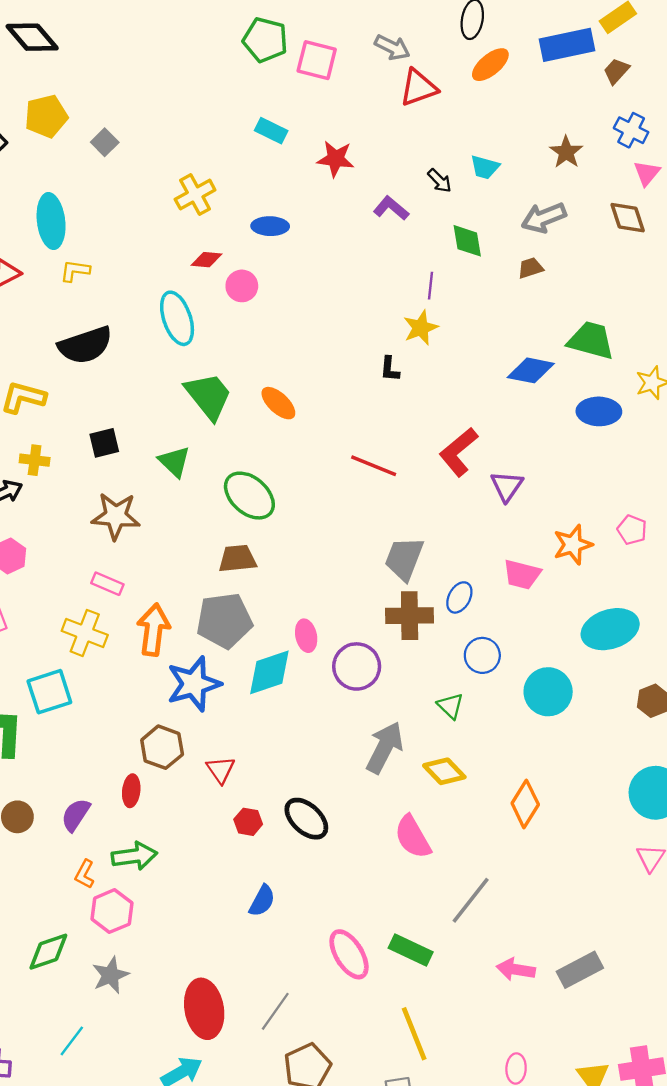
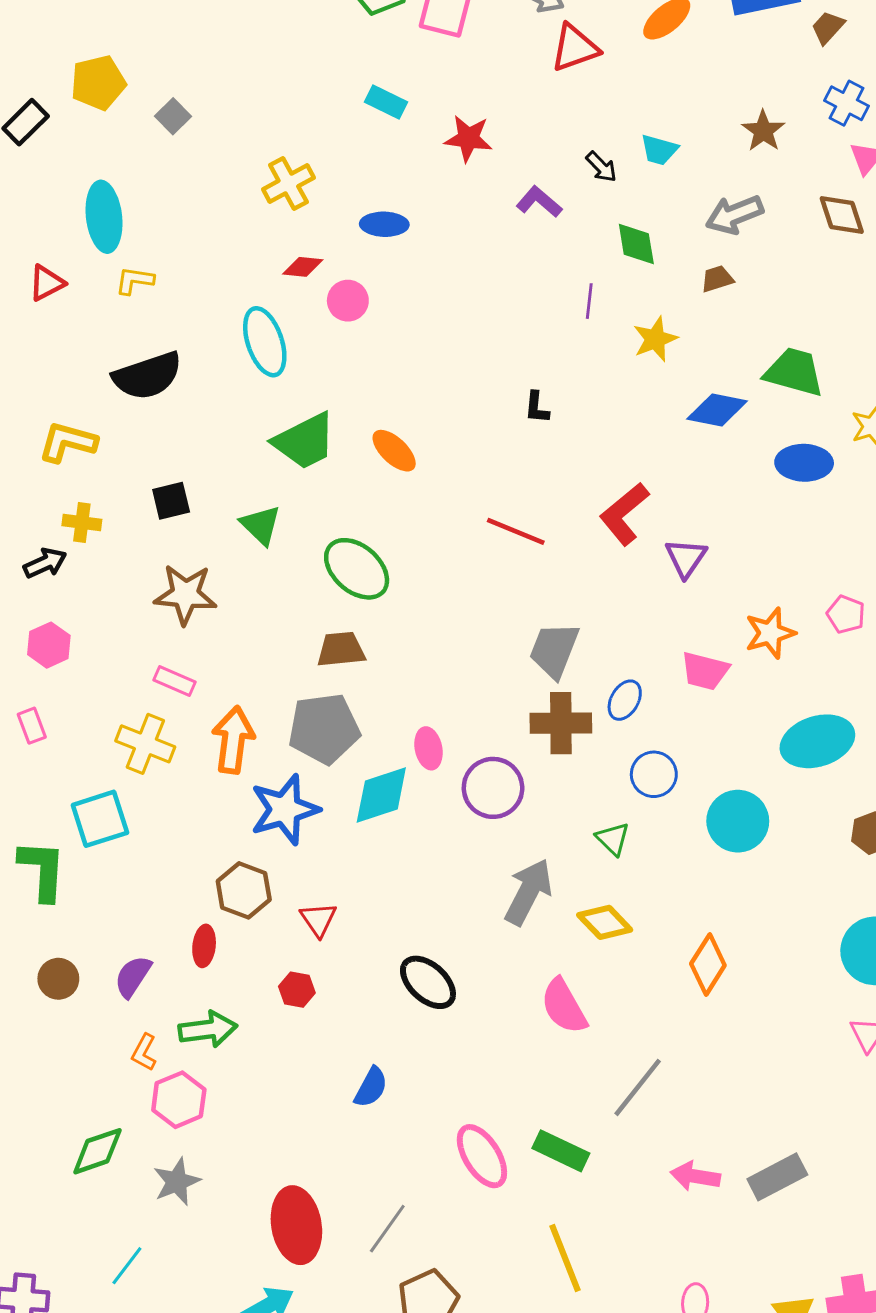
yellow star: (421, 328) -> (655, 339), moved
green trapezoid: (208, 396) -> (305, 441), turned 102
red hexagon: (248, 822) -> (297, 990), moved

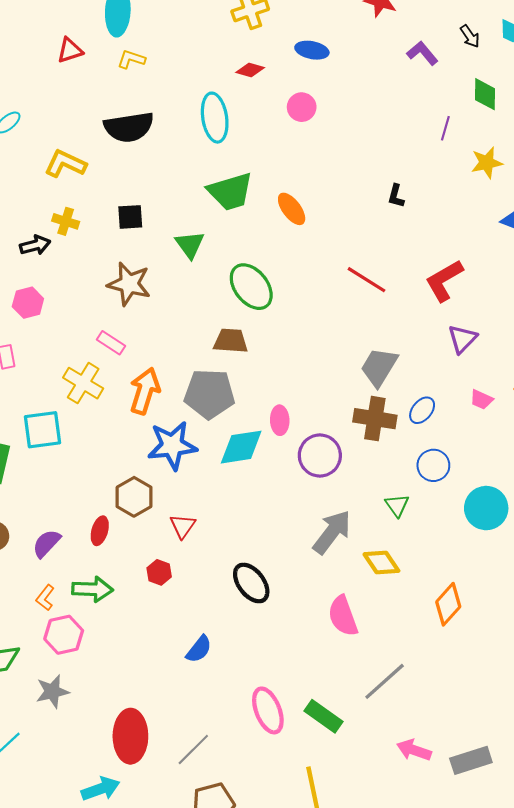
pink circle: (348, 301) -> (302, 107), moved
purple triangle: (686, 558) -> (462, 339), moved
pink trapezoid: (705, 671) -> (481, 400), size x0.7

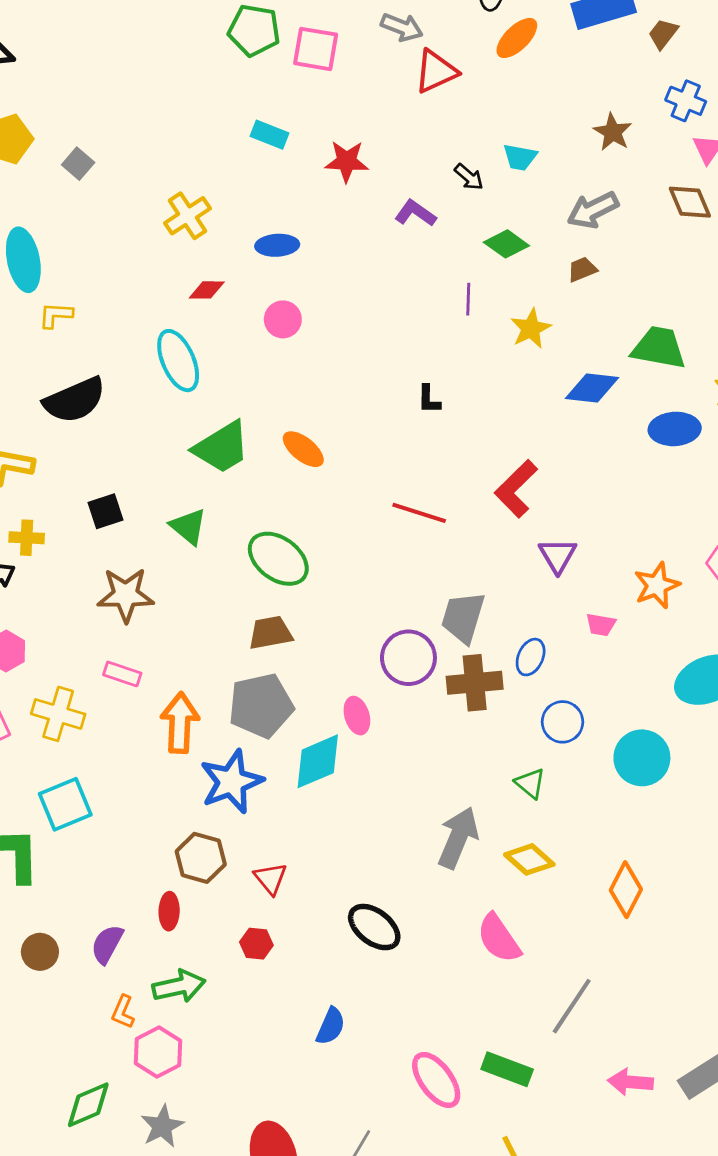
green diamond: (485, 94) -> (506, 244), turned -40
yellow cross: (83, 383) -> (58, 714), moved
purple circle: (320, 456) -> (408, 658), moved

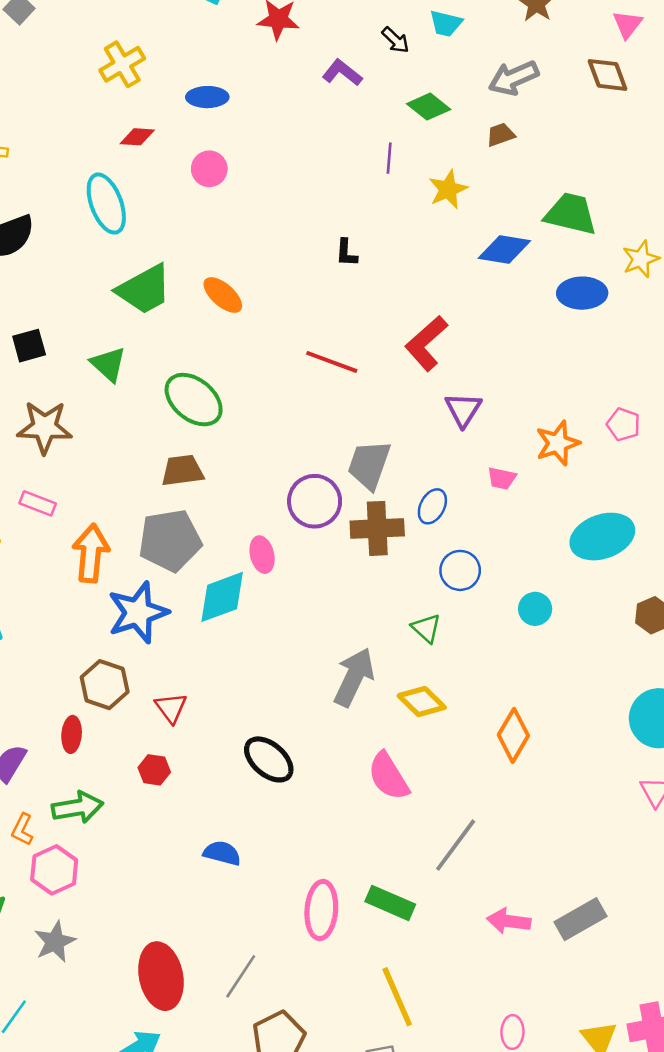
cyan circle: (642, 758) -> (535, 609), size x0.6
blue semicircle: (331, 1026) -> (222, 853), turned -102
pink ellipse: (436, 1080) -> (321, 910), turned 38

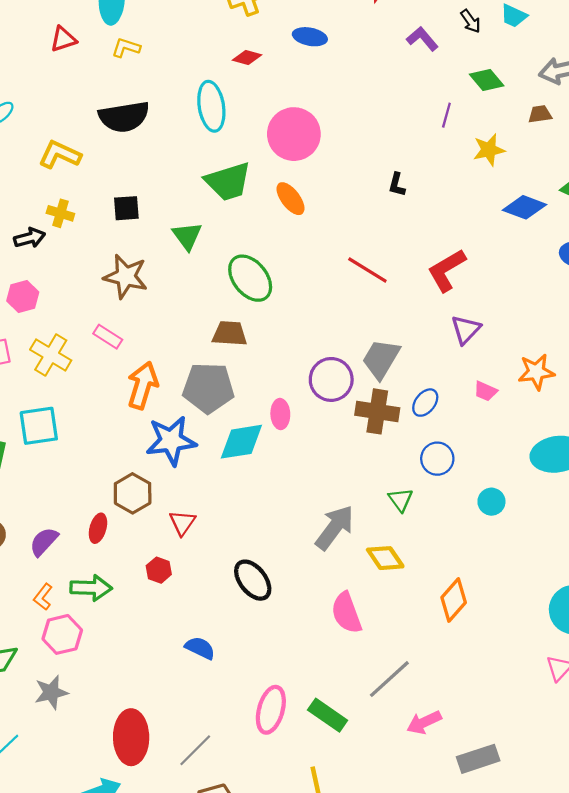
pink circle: (209, 169) -> (294, 134), moved, size x1.8
pink arrow: (509, 921) -> (424, 722), moved, turned -44

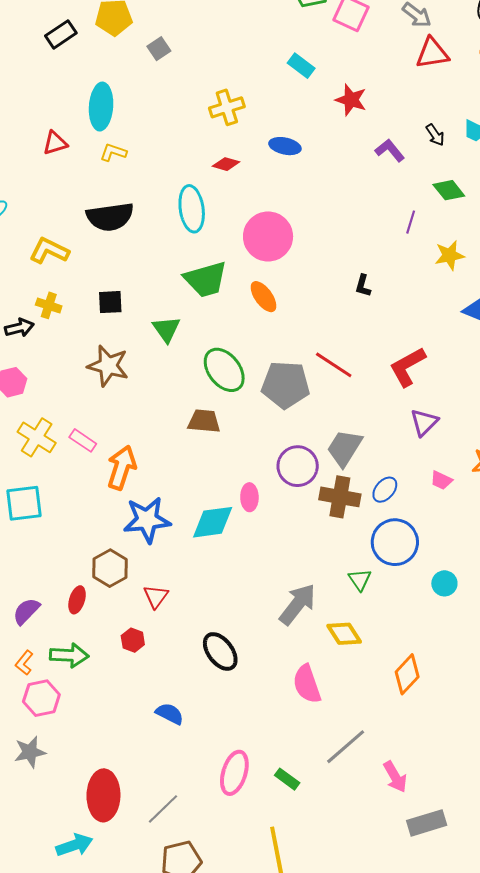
pink rectangle: (108, 337) -> (83, 440), moved
gray pentagon: (208, 388) -> (286, 385), moved
blue circle: (437, 459) -> (395, 542), size x1.5
green rectangle: (328, 715) -> (287, 779), size x0.7
pink arrow: (424, 722) -> (395, 777), moved, turned -96

